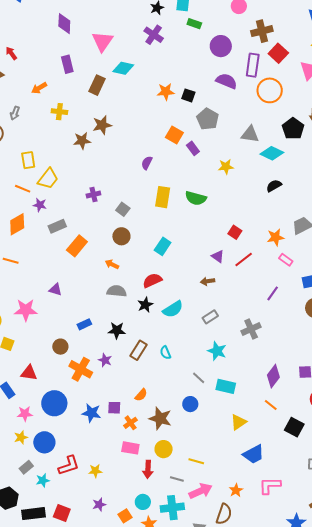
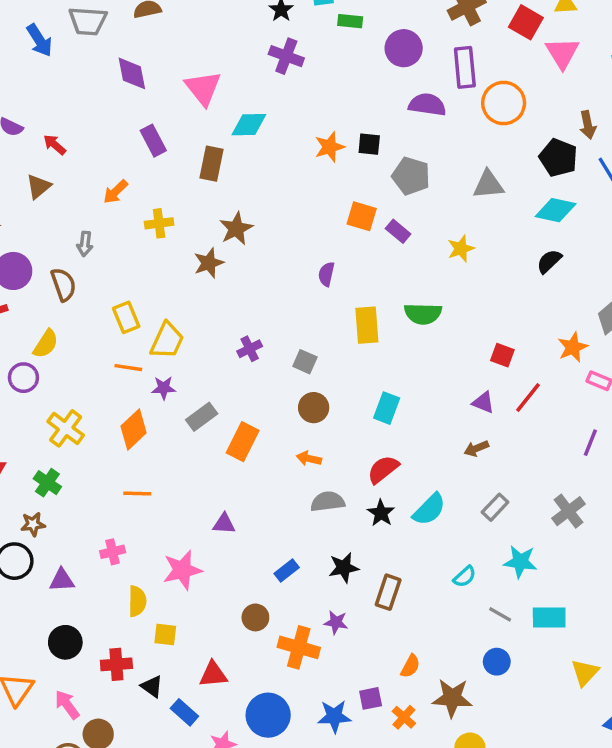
red square: (278, 53) -> (526, 22), moved
cyan diamond: (272, 153) -> (556, 210), moved
cyan semicircle: (165, 353) -> (465, 577), moved, turned -96

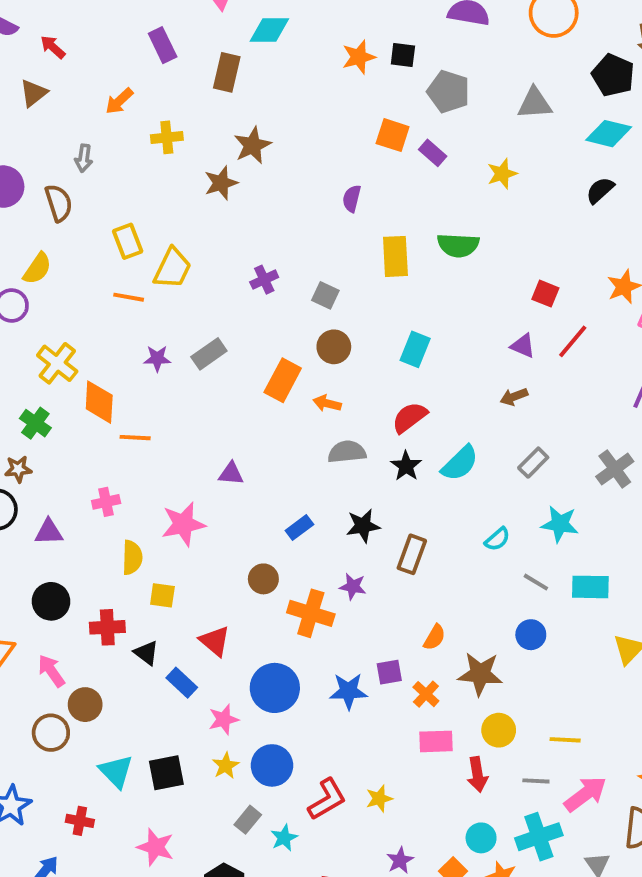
purple star: (164, 388) -> (157, 358), moved
orange diamond: (134, 430) -> (99, 402), moved, turned -45
orange rectangle: (243, 442) -> (283, 380), moved
red triangle: (213, 674) -> (215, 641), turned 44

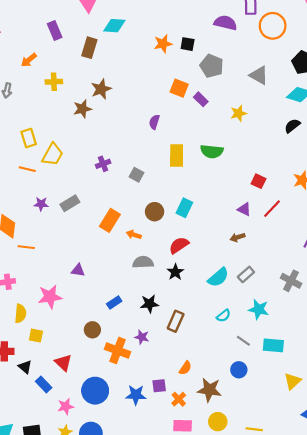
gray triangle: (535, 103) -> (259, 75), turned 30
brown circle: (334, 347) -> (155, 212), moved
cyan semicircle: (460, 463) -> (218, 277), moved
gray cross: (615, 469) -> (291, 281), turned -30

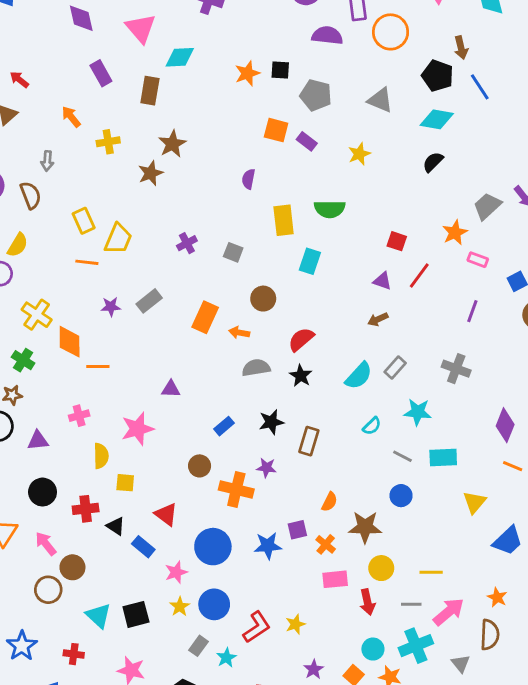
orange arrow: (29, 60) -> (71, 117), turned 98
cyan rectangle: (184, 208) -> (310, 261), moved

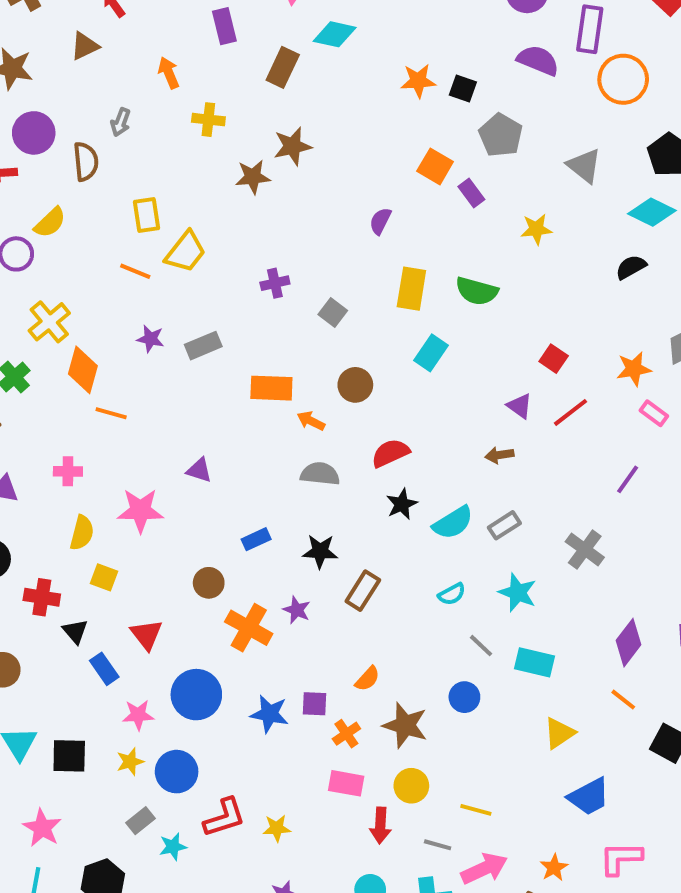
orange rectangle: (205, 317) -> (271, 388), turned 52
black star: (301, 376) -> (402, 504), moved

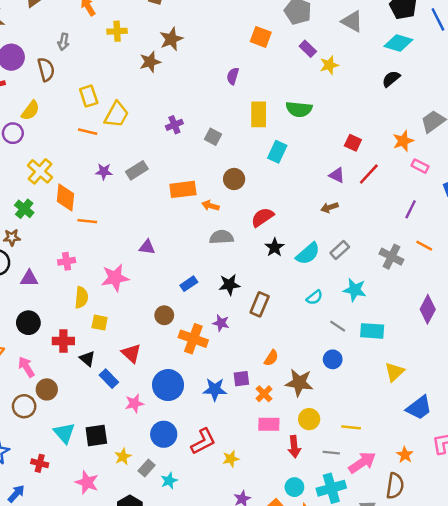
purple rectangle: (471, 193) -> (308, 49), moved
orange line: (623, 700) -> (424, 246), moved
yellow star: (130, 762) -> (123, 457), moved
red L-shape: (224, 817) -> (203, 441), moved

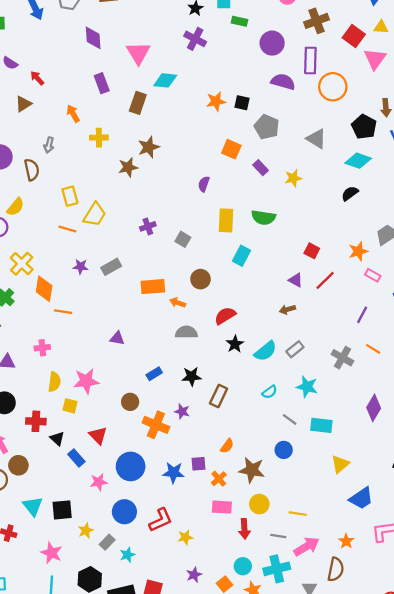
purple rectangle: (308, 49) -> (261, 168), moved
pink star: (115, 278) -> (86, 381), moved

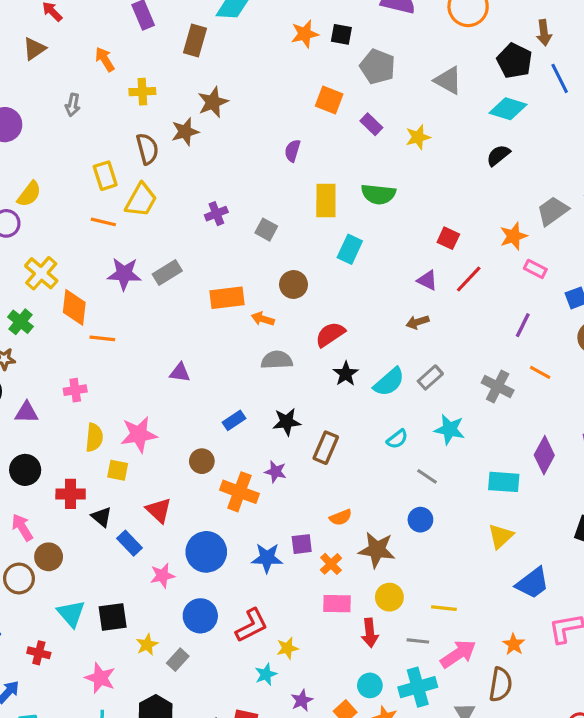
brown semicircle: (32, 170) -> (147, 149), moved
purple star: (81, 267) -> (124, 274), size x1.5
cyan rectangle: (321, 425) -> (504, 482), moved
orange semicircle: (227, 446) -> (341, 517), turned 35
cyan star: (127, 555) -> (266, 674), moved

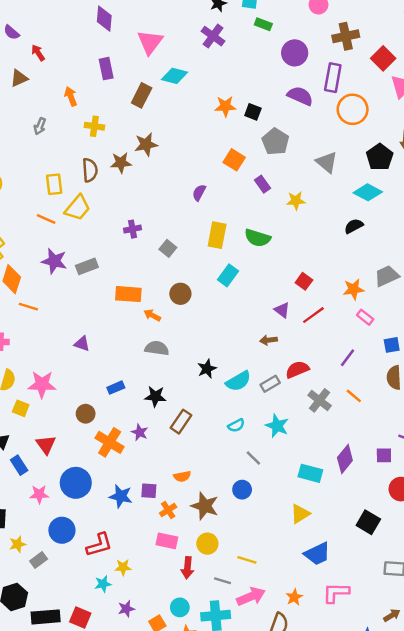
red semicircle: (330, 334) -> (297, 370), moved

